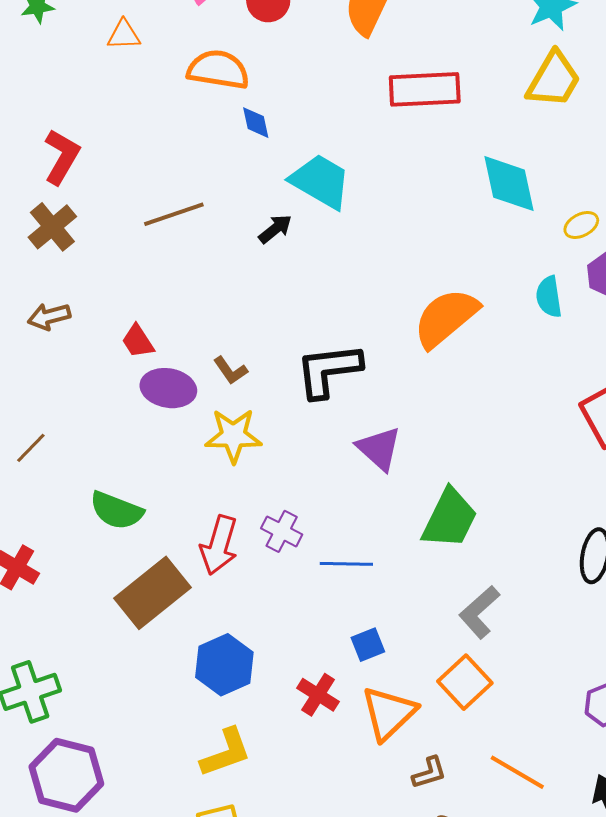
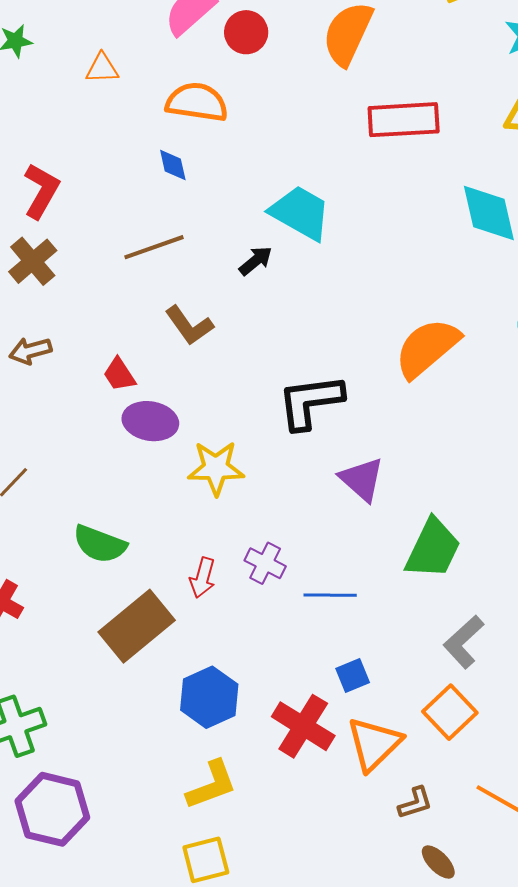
blue diamond: (256, 123) -> (173, 165), moved
brown L-shape: (230, 370) -> (189, 325), moved, size x1.4
red arrow: (219, 545) -> (203, 578), size x0.7
red cross: (318, 695) -> (303, 726), size x1.5

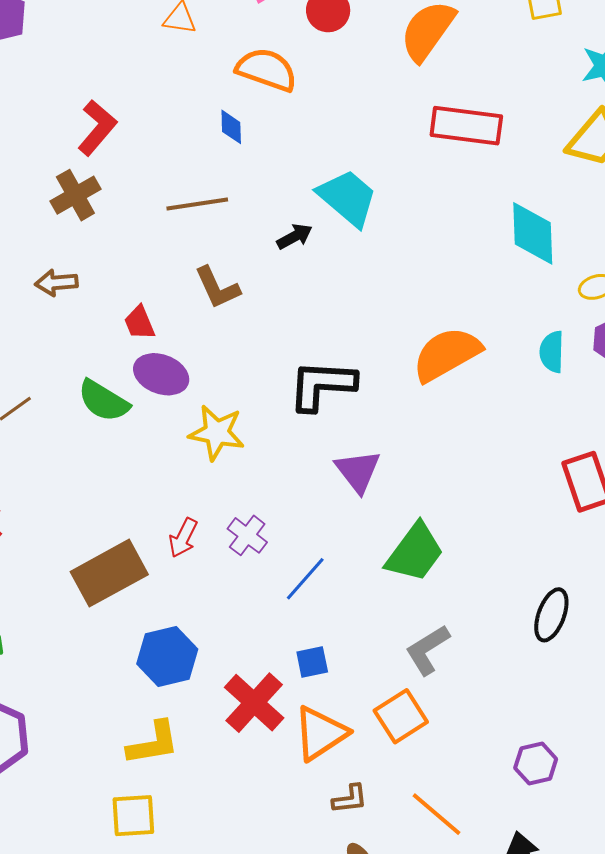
green semicircle: (100, 544) -> (103, 401), moved
blue line: (330, 595) -> (305, 579), turned -60

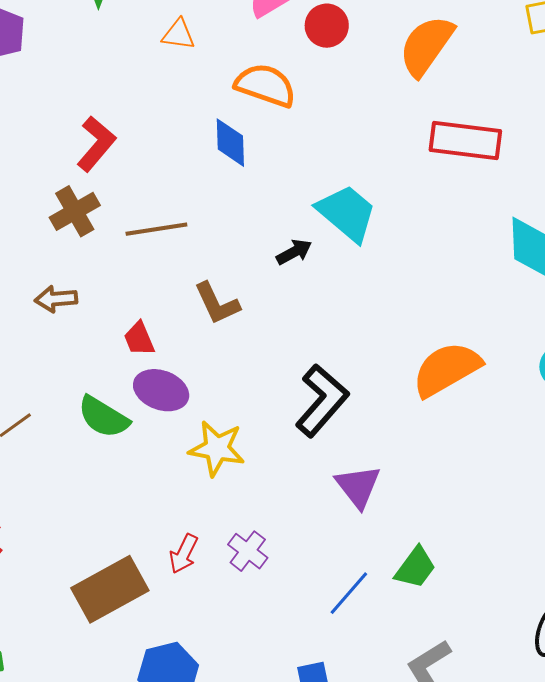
blue diamond: (231, 127) -> (230, 143), size x1.4
brown line: (197, 204) -> (156, 229), moved
black L-shape: (322, 385) -> (322, 401), turned 128
green trapezoid: (415, 553) -> (415, 568), size x0.7
blue line: (305, 579) -> (349, 593), moved

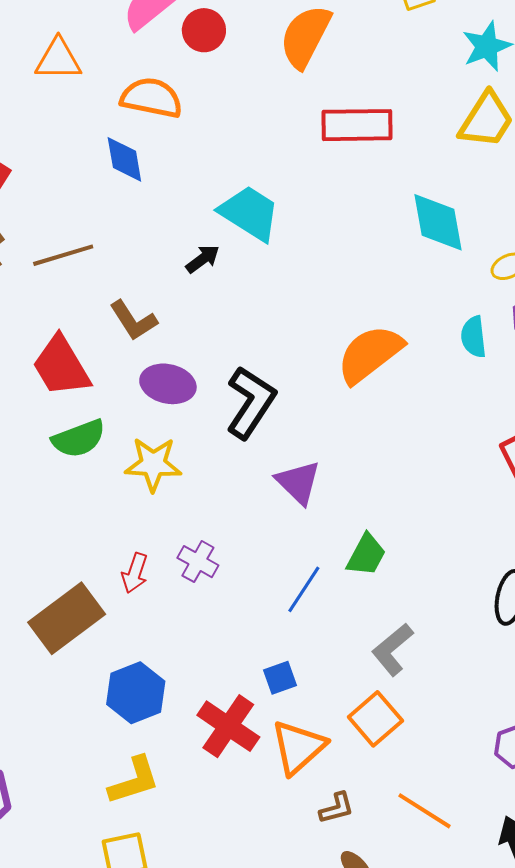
orange triangle: (179, 34) -> (58, 59), size x1.4
red trapezoid: (139, 339) -> (61, 366), size x1.8
purple ellipse: (161, 390) -> (168, 384), moved
green semicircle: (103, 417) -> (79, 439), moved, turned -44

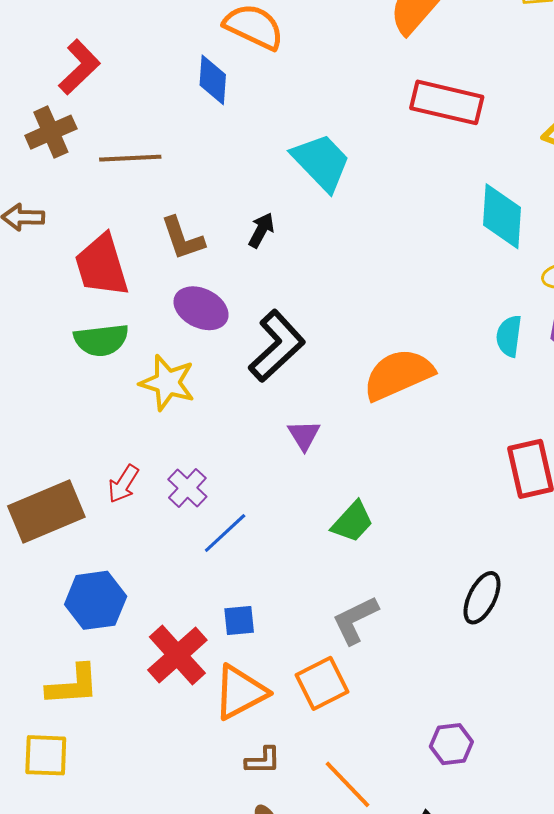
black arrow: (203, 259) -> (261, 230), moved, turned -39
orange semicircle: (370, 354) -> (398, 375), moved
purple triangle: (298, 482) -> (304, 435), size x0.7
blue line: (304, 589) -> (225, 533), moved

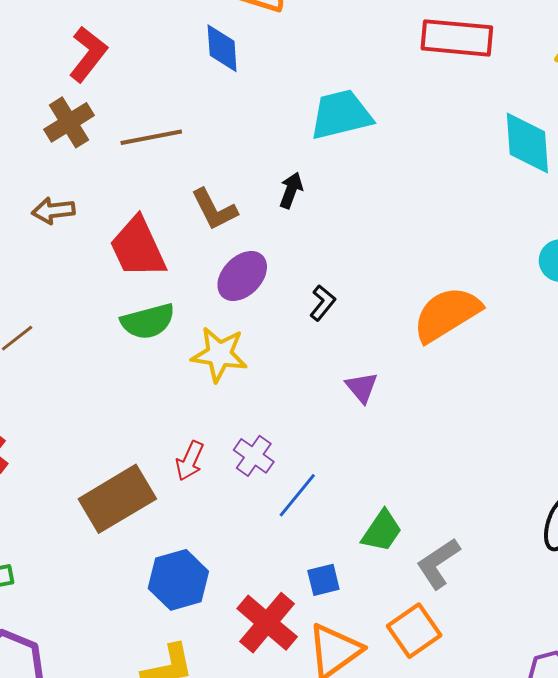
cyan trapezoid: (321, 162) -> (341, 115), turned -52
purple ellipse: (201, 308) -> (242, 276), turned -64
black L-shape: (277, 346) -> (323, 303), size x0.5
green trapezoid: (352, 522) -> (382, 531), moved

